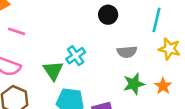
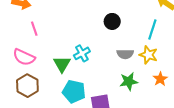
pink line: (17, 31) -> (34, 29), turned 48
yellow star: (169, 49) -> (148, 55), moved
orange star: (163, 86) -> (160, 79), moved

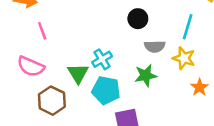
gray semicircle: (125, 54) -> (155, 46), moved
green star: (129, 81) -> (146, 75), moved
brown hexagon: (27, 86) -> (52, 101), moved
cyan pentagon: (74, 91) -> (106, 90), moved

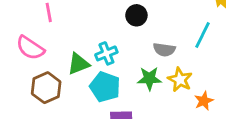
black circle: (138, 19) -> (136, 15), moved
yellow star: (184, 58) -> (180, 80), moved
green triangle: (78, 73) -> (79, 64), turned 30

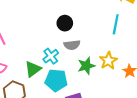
gray semicircle: (164, 50) -> (72, 45), moved
yellow star: (180, 80) -> (108, 61), turned 30

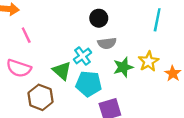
green triangle: (33, 69) -> (62, 71), turned -42

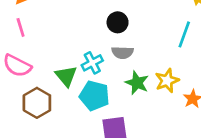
pink line: (26, 35) -> (21, 27), moved
green star: (123, 67) -> (137, 83), turned 30

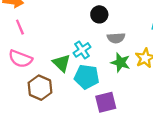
gray semicircle: (122, 52) -> (116, 38), moved

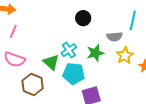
pink line: (20, 27) -> (13, 31), turned 48
gray semicircle: (116, 38) -> (115, 37), moved
green star: (120, 62) -> (95, 53), moved, turned -30

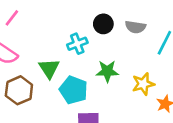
gray semicircle: (115, 37) -> (135, 27), moved
cyan cross: (69, 50) -> (77, 44), moved

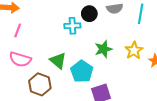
cyan cross: (77, 44) -> (72, 26), moved, turned 35
cyan pentagon: (74, 90) -> (82, 71), turned 30

